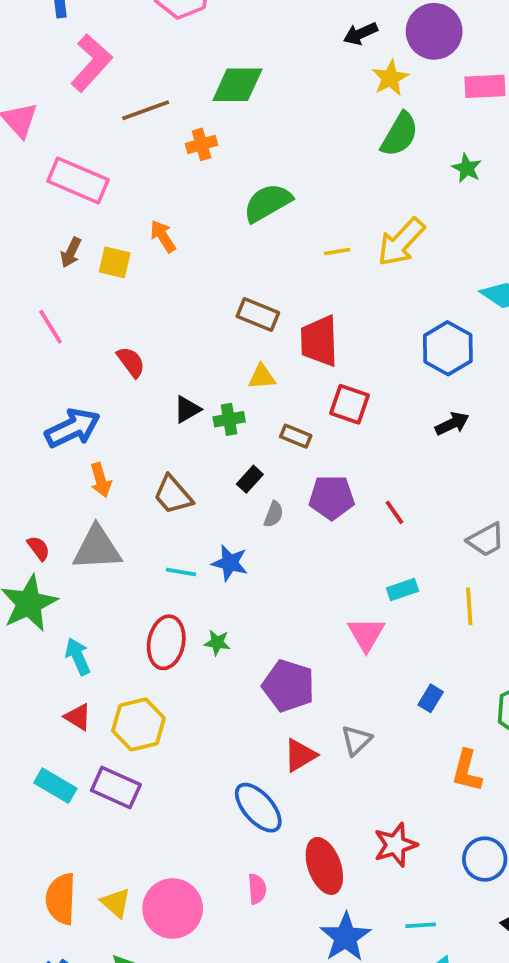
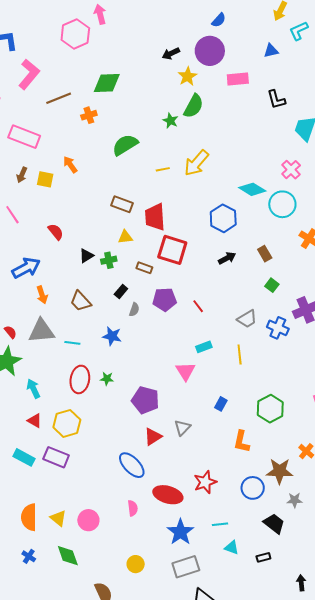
green star: (467, 168) -> (170, 121), moved
red square: (349, 404) -> (172, 250), size x1.4
cyan line: (181, 572) -> (72, 343), moved
red ellipse: (324, 866) -> (168, 495), turned -52
pink circle: (173, 909) -> (88, 520), size x0.7

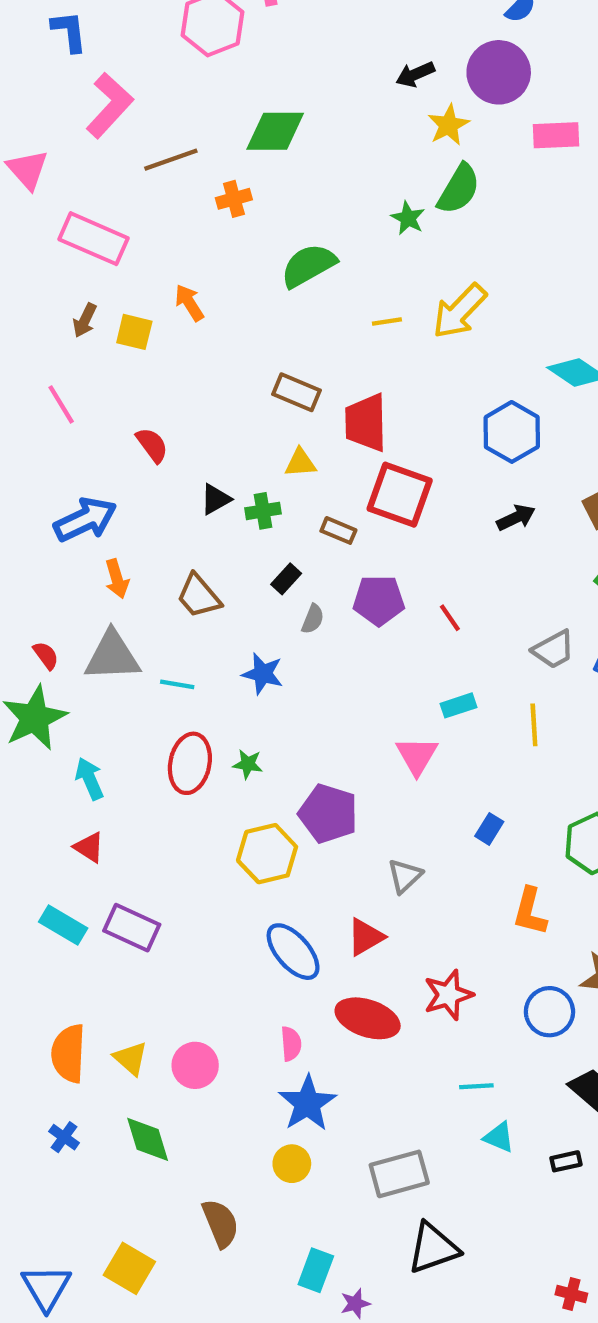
yellow hexagon: (67, 423) -> (267, 854), moved
red triangle: (153, 437) -> (366, 937), moved
blue star: (180, 532) -> (307, 1103), moved

